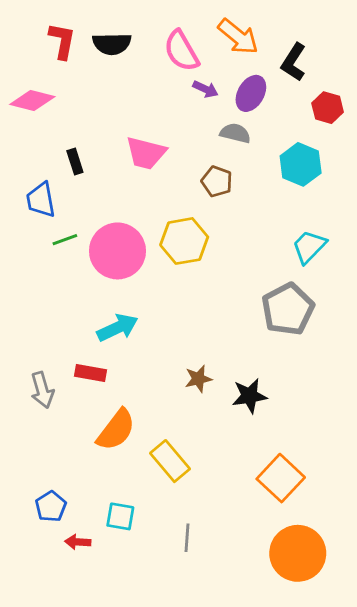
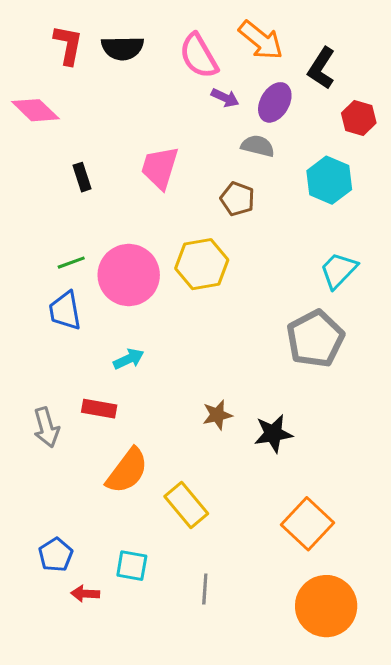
pink diamond: (32, 101) -> (35, 110), turned 30
pink trapezoid: (146, 153) -> (160, 168), turned 93
blue trapezoid: (41, 200) -> (65, 311), moved
cyan arrow: (117, 328) -> (129, 359), size x0.7

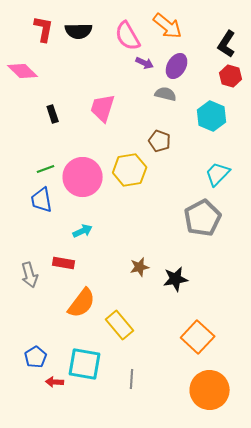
black L-shape: (321, 68) -> (227, 44), moved
brown pentagon: (238, 199) -> (160, 141), moved
cyan square: (132, 566) -> (85, 364), size x1.6

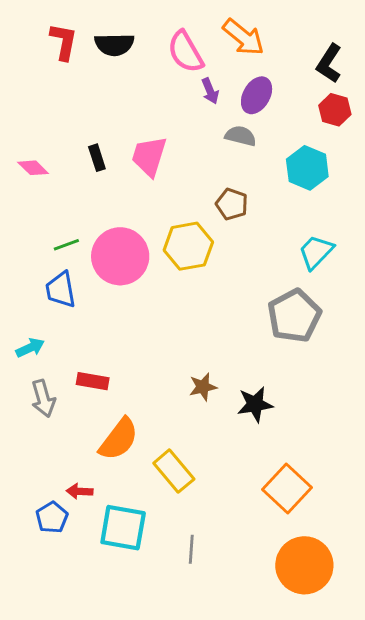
purple arrow: (145, 63) -> (210, 91), turned 42
pink diamond: (23, 71) -> (33, 168), moved, size x0.7
black rectangle: (53, 114) -> (97, 158), moved
cyan arrow: (83, 231) -> (30, 348), moved
red arrow: (55, 382) -> (80, 491), moved

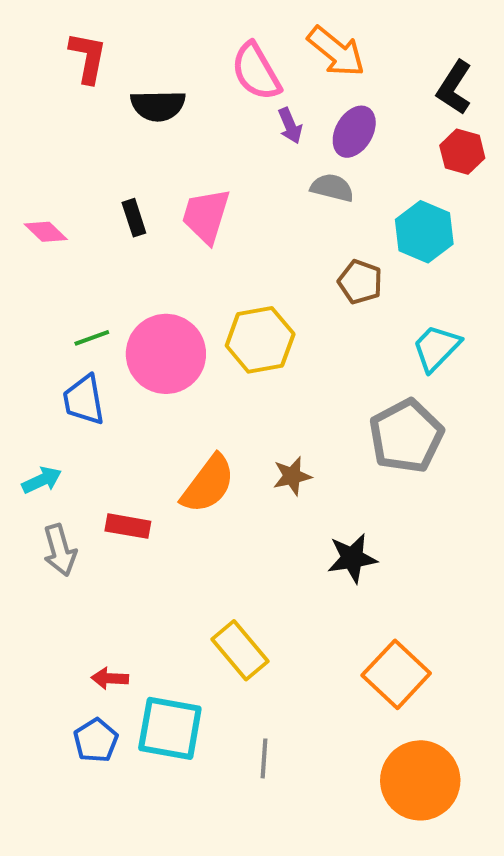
black semicircle: (114, 45) -> (158, 106), moved
brown pentagon: (232, 204) -> (360, 282), moved
brown star: (203, 387) -> (292, 476), moved
orange semicircle: (119, 439) -> (208, 484), moved
blue pentagon: (52, 517) -> (96, 740), moved

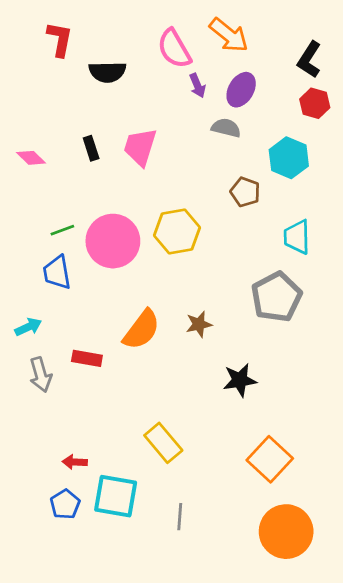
cyan trapezoid: (436, 348) -> (297, 237), turned -45

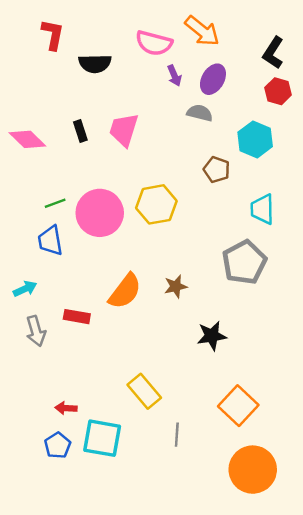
pink semicircle: (174, 49) -> (154, 43), turned -45
pink diamond: (31, 158) -> (27, 139), size x1.4
gray line: (180, 517) -> (177, 435), moved

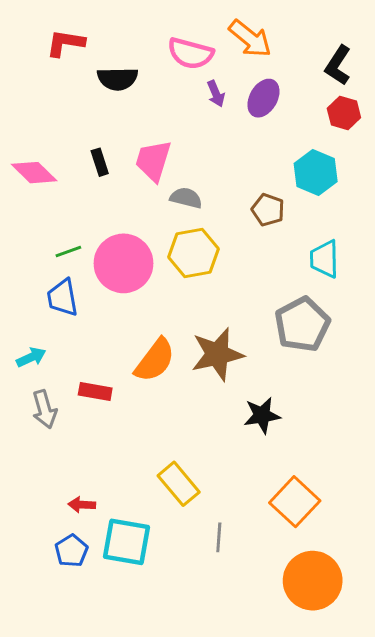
red L-shape: (53, 35) -> (65, 43), turned -92
gray semicircle: (200, 113) -> (186, 198), moved
brown star: (176, 286) -> (217, 354), size x1.8

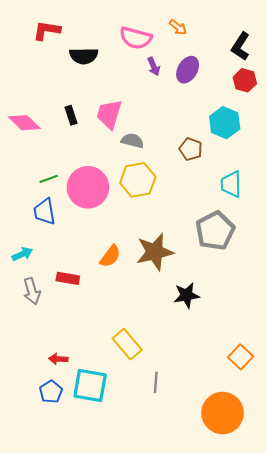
orange arrow: (250, 39) -> (178, 27), size x0.6
orange semicircle: (155, 360) -> (110, 256), size x0.7
orange square: (295, 502) -> (241, 357), moved, size x0.7

